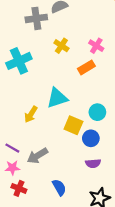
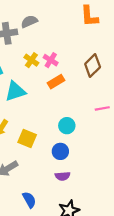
pink cross: (96, 46) -> (51, 60), moved
cyan triangle: (57, 98) -> (15, 91), moved
yellow square: (73, 125) -> (27, 139), moved

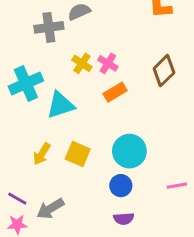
pink line: (102, 108) -> (177, 186), moved
cyan circle: (67, 126) -> (129, 151), size x1.5
yellow square: (27, 139) -> (78, 154), moved

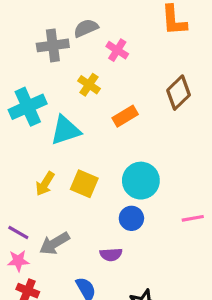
pink cross: (108, 63) -> (117, 50), moved
purple semicircle: (124, 219) -> (111, 254), moved

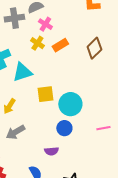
pink cross: (117, 50) -> (45, 24), moved
orange rectangle: (125, 116) -> (60, 45), moved
yellow square: (84, 184) -> (45, 94), moved, turned -30
gray arrow: (54, 243) -> (15, 132), moved

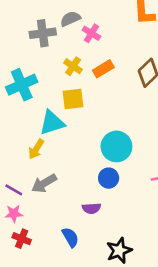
pink cross: (45, 24) -> (91, 33), moved
cyan triangle: (22, 72) -> (52, 123), moved
yellow square: (45, 94) -> (73, 99), moved

